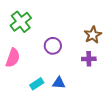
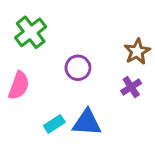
purple cross: (89, 59) -> (131, 87), turned -32
blue triangle: (59, 83) -> (87, 122), size x1.5

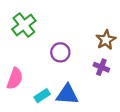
pink semicircle: (19, 86) -> (15, 79), moved
purple cross: (131, 87) -> (101, 67), turned -35

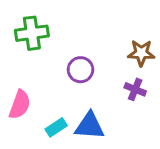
green cross: (24, 25) -> (32, 33), turned 30
brown star: (106, 40) -> (141, 53), turned 30

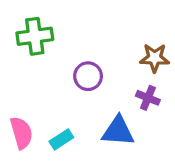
pink semicircle: (20, 105) -> (21, 133), moved, turned -36
blue triangle: (90, 126) -> (118, 131), moved

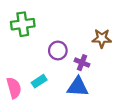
purple cross: (148, 98) -> (82, 63), moved
cyan rectangle: (61, 139) -> (39, 81), moved

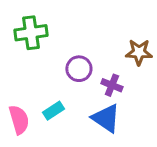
blue triangle: (78, 87) -> (106, 118), turned 30

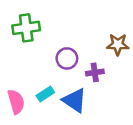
purple cross: (112, 85) -> (95, 72), turned -30
blue triangle: (106, 118) -> (75, 100), moved

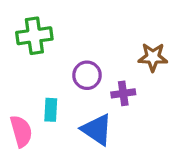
cyan rectangle: (45, 94) -> (51, 110), moved, turned -54

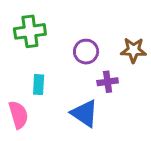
purple circle: (87, 75) -> (86, 52), moved
cyan rectangle: (51, 110) -> (39, 85), moved

